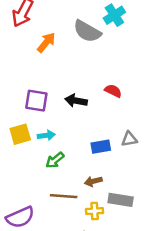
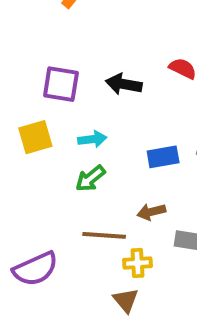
cyan arrow: (46, 135) -> (92, 139), moved
yellow cross: (95, 211) -> (138, 263), moved

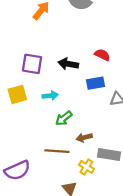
blue rectangle: (163, 157) -> (95, 83), moved
green arrow: (90, 178) -> (64, 118), moved
yellow cross: (138, 263) -> (86, 167), moved, turned 35

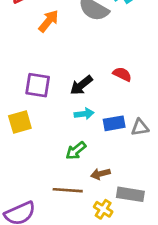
black arrow: (68, 64) -> (81, 85), turned -48
blue rectangle: (95, 83) -> (114, 123), moved
cyan arrow: (50, 96) -> (84, 114), moved

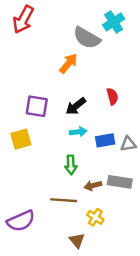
orange arrow: (49, 21) -> (68, 63), moved
red semicircle: (122, 74) -> (112, 96), turned 49
green arrow: (76, 151) -> (71, 165), turned -54
gray rectangle: (130, 194) -> (120, 182), moved

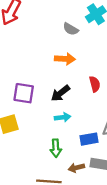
gray semicircle: (87, 38) -> (71, 29), size x0.6
orange arrow: (68, 63) -> (65, 59), moved, turned 54
blue rectangle: (105, 140) -> (89, 139), moved

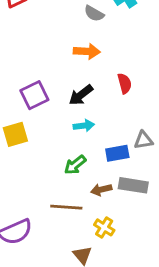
purple square: (24, 93) -> (34, 95), turned -35
green arrow: (56, 148) -> (75, 165), turned 54

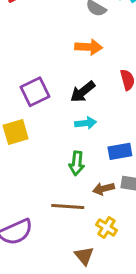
green arrow: (75, 165) -> (77, 163), turned -45

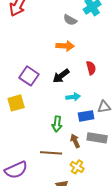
purple square: (35, 92) -> (29, 76), turned -30
cyan arrow: (86, 123) -> (73, 97), moved
brown arrow: (104, 189) -> (75, 141), turned 80

